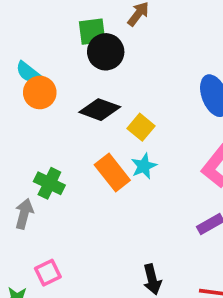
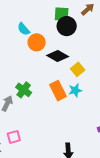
orange circle: (40, 92) -> (37, 42), moved

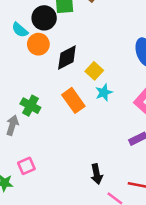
black circle: (67, 26) -> (44, 18), moved
black diamond: (58, 56) -> (67, 58), turned -50
cyan star: (75, 90) -> (104, 92), moved

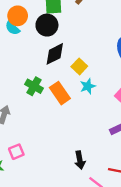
black circle: (44, 18) -> (47, 25), moved
orange circle: (38, 44) -> (18, 16), moved
green cross: (30, 106) -> (34, 86), moved

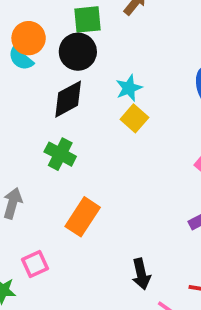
black diamond: (55, 54) -> (68, 99), moved
cyan star: (88, 86) -> (129, 88), moved
orange rectangle: (60, 93) -> (83, 217), moved, turned 70

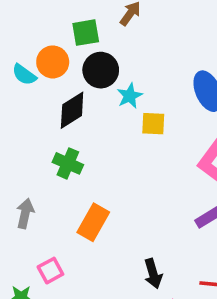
orange circle: (29, 38) -> (53, 62), moved
black circle: (78, 52) -> (101, 70), moved
yellow square: (134, 118) -> (153, 124), moved, turned -35

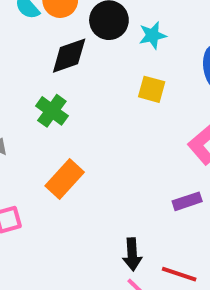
cyan star: (130, 96) -> (153, 35), moved
black arrow: (153, 274) -> (132, 254), moved

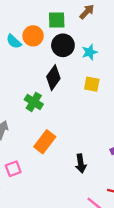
black diamond: (69, 56) -> (53, 78), moved, turned -30
black arrow: (132, 254) -> (81, 163), moved

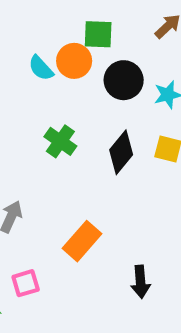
green square: (57, 20) -> (98, 34), moved
black diamond: (53, 78) -> (121, 152), moved
green cross: (34, 102) -> (60, 141), moved

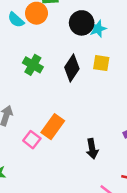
black circle: (124, 80) -> (82, 23), moved
pink square: (26, 283) -> (32, 140), moved, turned -30

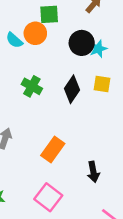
pink square: (32, 140) -> (48, 197), moved, size x1.5

